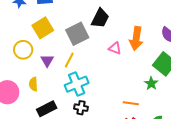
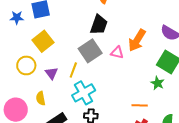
gray square: (77, 34) -> (90, 51), moved
orange arrow: (136, 38) -> (137, 40), turned 30

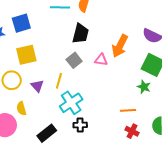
yellow square: (43, 41) -> (26, 55), turned 30
gray square: (90, 51) -> (74, 60), size x0.7
yellow semicircle: (41, 98) -> (21, 108), moved

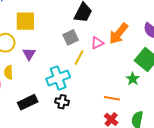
pink triangle: (101, 60) -> (97, 43), turned -48
yellow line: (59, 81) -> (79, 58), moved

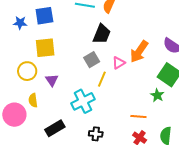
black cross: (62, 102) -> (96, 134), moved

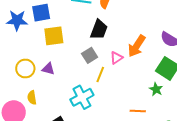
blue star: (20, 23) -> (17, 20), size x1.5
yellow square: (45, 48) -> (54, 36), moved
purple triangle: (52, 80) -> (48, 69), moved, turned -40

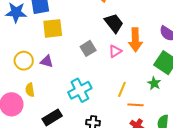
black trapezoid: (99, 30) -> (114, 23), moved, turned -60
orange arrow: (137, 46) -> (135, 40), turned -35
yellow line: (100, 75) -> (122, 89), moved

